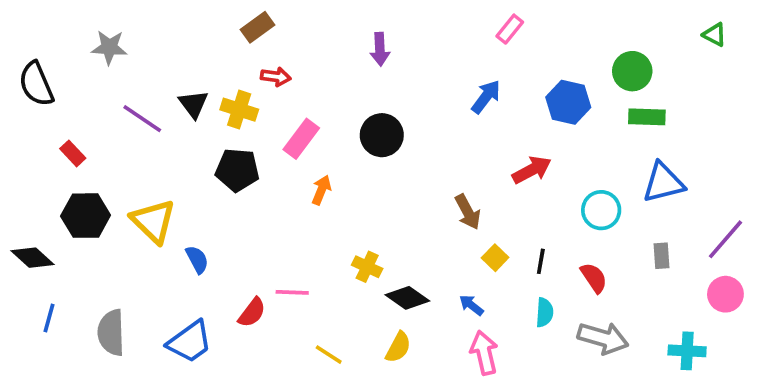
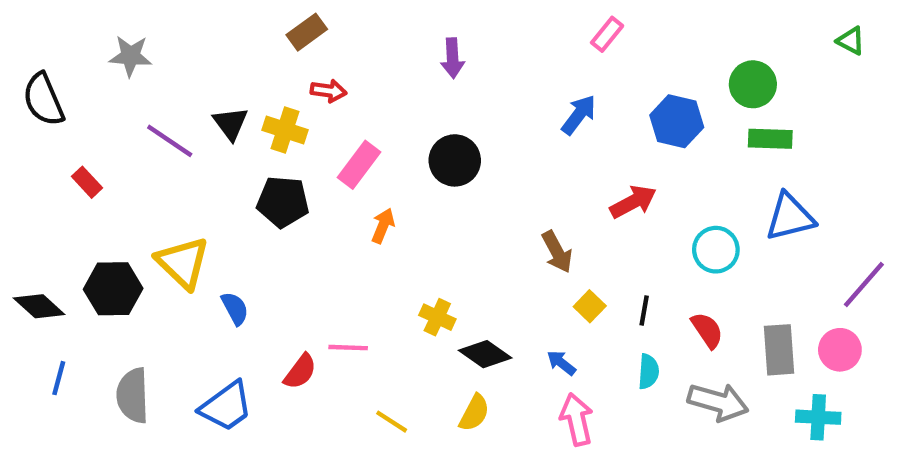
black hexagon: (86, 216) -> (113, 289), moved
gray rectangle: (661, 256) -> (779, 350), moved, size x1.6
pink circle: (725, 294) -> (840, 350), moved

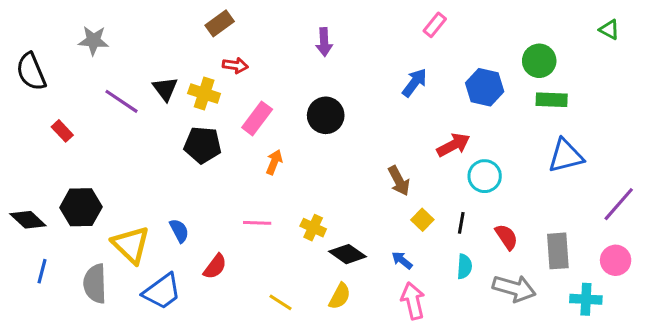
cyan circle: (716, 250) -> (485, 176), moved
yellow triangle: (183, 263) -> (131, 245), moved
blue semicircle: (235, 308) -> (179, 231), moved
pink line: (348, 348) -> (257, 223), moved
pink circle: (840, 350) -> (616, 260), moved

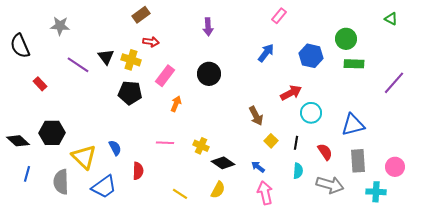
blue triangle: (566, 156) -> (353, 125), moved
purple line: (619, 204) -> (394, 83), moved
red semicircle: (215, 267) -> (138, 171), turned -36

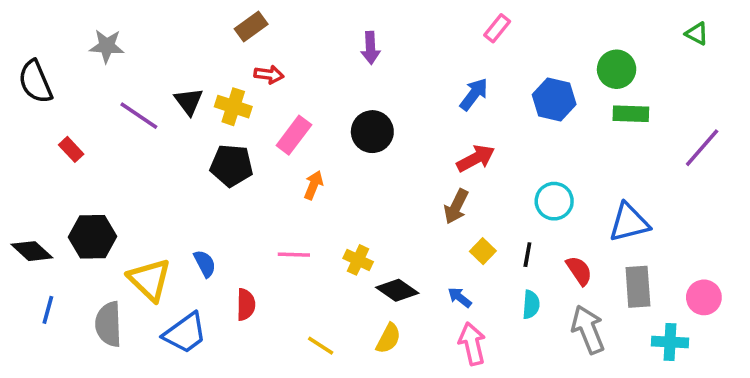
red arrow: (291, 93) -> (476, 158), moved
brown arrow: (256, 116) -> (456, 206), turned 54
gray arrow: (330, 185) -> (588, 329), turned -128

